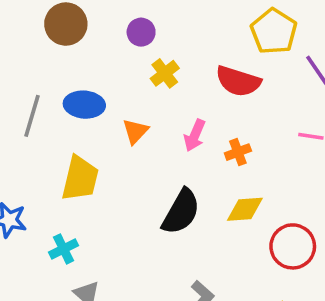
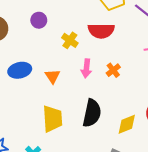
yellow cross: (165, 73) -> (70, 40), moved
yellow trapezoid: (80, 178) -> (52, 119), moved
yellow diamond: (245, 209) -> (127, 124), moved

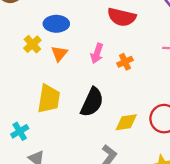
yellow cross: (70, 40) -> (32, 44), moved
blue ellipse: (20, 70) -> (56, 24), moved

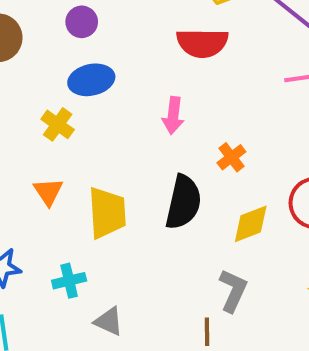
orange triangle: (59, 54) -> (48, 192), moved
orange cross: (125, 62) -> (231, 157), moved
cyan cross: (20, 131) -> (69, 281), turned 30

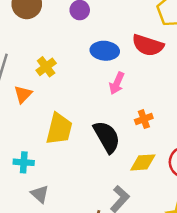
blue ellipse: (91, 80) -> (105, 51), moved
orange triangle: (48, 192) -> (23, 94), moved
black semicircle: (183, 202) -> (107, 137), turned -60

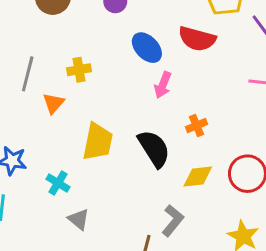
blue ellipse: (105, 51) -> (147, 48), turned 44
yellow cross: (46, 67) -> (79, 70), turned 30
cyan cross: (24, 162) -> (58, 183), turned 30

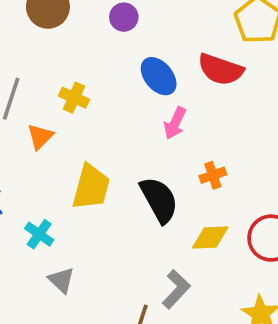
yellow cross: (79, 70) -> (74, 98), turned 30

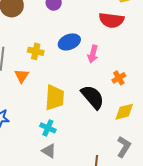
blue ellipse: (159, 76) -> (69, 42), moved, turned -60
cyan cross: (39, 234) -> (48, 128), moved
gray L-shape: (176, 289) -> (124, 147), moved

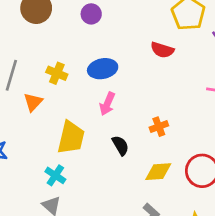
red semicircle: (111, 20) -> (162, 50), size x0.7
pink arrow: (93, 54) -> (107, 104), moved
black semicircle: (93, 97) -> (120, 145), size x0.6

